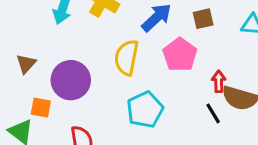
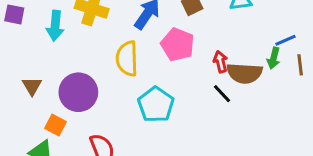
orange square: (41, 108) -> (56, 125), turned 30

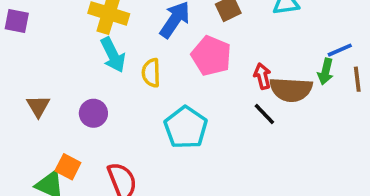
cyan arrow: (55, 26) -> (113, 55), moved, turned -32
yellow semicircle: (127, 59) -> (151, 73), size x0.7
purple circle: (78, 92) -> (93, 113), size x0.6
orange square: (56, 125) -> (68, 167), moved

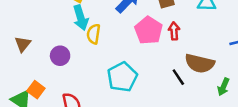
green arrow: (326, 71) -> (223, 87), moved
yellow semicircle: (151, 73) -> (94, 34), moved
red arrow: (262, 76) -> (174, 31), moved

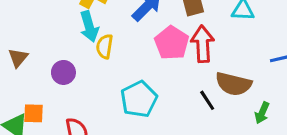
red arrow: (174, 31) -> (203, 44), size x1.6
orange square: (36, 90) -> (34, 113), turned -36

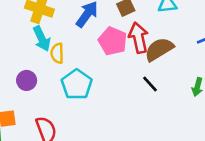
brown semicircle: (233, 84) -> (159, 49), moved, turned 144
cyan pentagon: (139, 99) -> (77, 84), moved

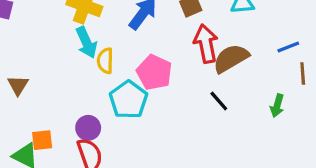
pink pentagon: (113, 41) -> (154, 72), moved
purple circle: (27, 80) -> (88, 128), moved

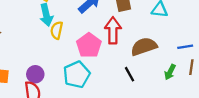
red arrow: (206, 44) -> (113, 30), moved
cyan pentagon: (128, 100) -> (77, 75), moved
green arrow: (277, 106) -> (170, 72), moved

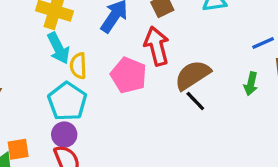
brown semicircle: (144, 46) -> (193, 75), moved
cyan pentagon: (77, 75) -> (67, 101), moved

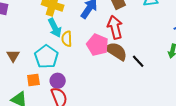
brown semicircle: (193, 75) -> (116, 51), moved, turned 65
cyan pentagon: (67, 101) -> (46, 57), moved
orange square: (18, 149) -> (33, 80), moved

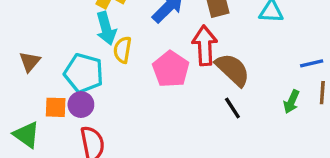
brown semicircle: (116, 51) -> (233, 70), moved
cyan pentagon: (46, 57) -> (84, 73), turned -30
purple circle: (58, 81) -> (81, 105), moved

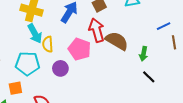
green arrow: (291, 102) -> (143, 54), moved
purple circle: (81, 105) -> (60, 68), moved
black line: (232, 108) -> (149, 77), moved

